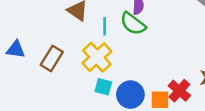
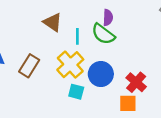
red cross: (179, 91) -> (136, 82), moved
blue circle: (130, 95) -> (101, 74), moved

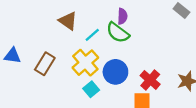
cyan line: (77, 36) -> (92, 35), turned 49
cyan square: (76, 92) -> (91, 89), turned 35

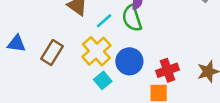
green semicircle: (118, 33) -> (132, 18), turned 35
red cross: (150, 80) -> (167, 70), turned 30

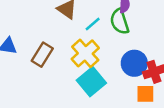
blue circle: (129, 61) -> (134, 63), moved
cyan square: (103, 80) -> (91, 82), size x1.6

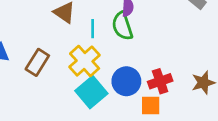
cyan line: (93, 24) -> (93, 29), turned -49
blue circle: (134, 63) -> (126, 81), moved

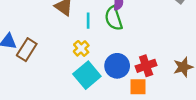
yellow cross: (85, 61) -> (81, 48), size x0.6
brown rectangle: (37, 62) -> (27, 50), moved

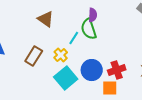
cyan line: (88, 21) -> (74, 38), moved, turned 32
brown rectangle: (27, 50) -> (34, 56), moved

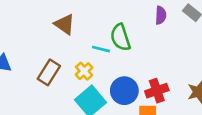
purple semicircle: (93, 15) -> (161, 15), moved
cyan line: (74, 38) -> (101, 49), turned 72

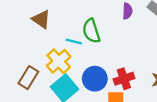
yellow cross: (84, 71) -> (59, 61), size x1.5
brown rectangle: (49, 72) -> (28, 78), moved

